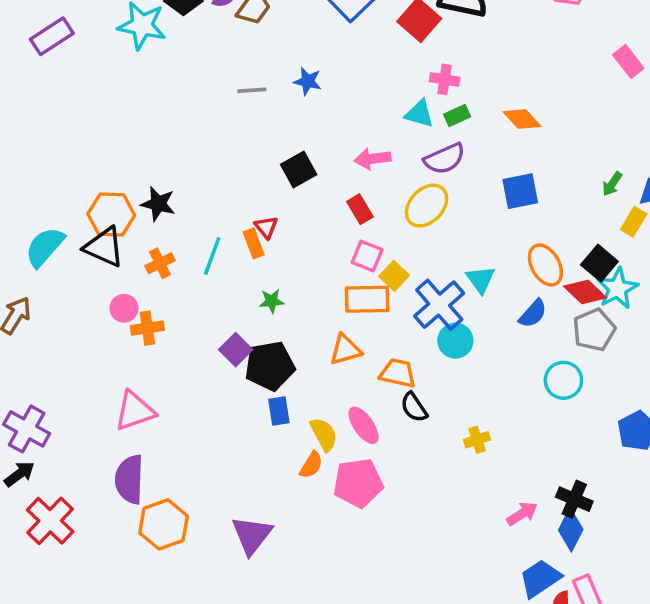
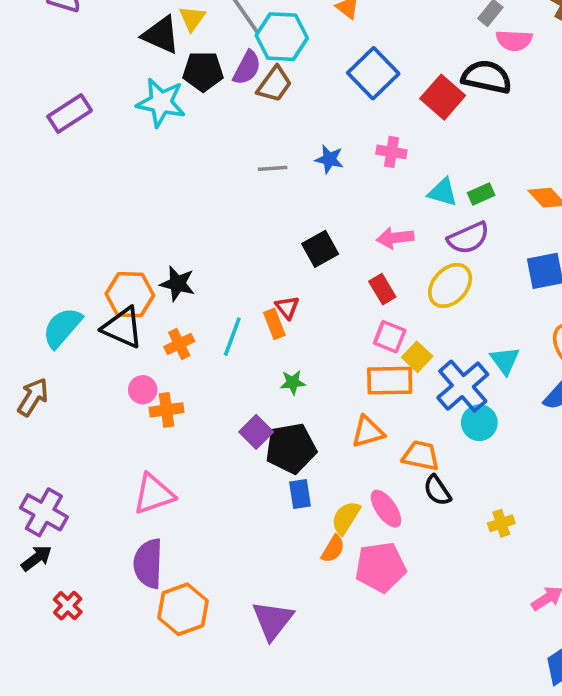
pink cross: (445, 79) -> (391, 152), moved
yellow semicircle: (324, 434) -> (346, 518), turned -120
red cross: (50, 521) -> (68, 606), size x0.6

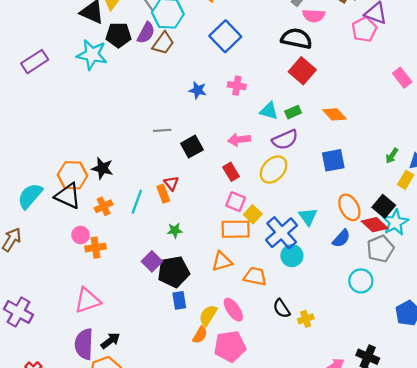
red square: (443, 97) -> (302, 71), moved
gray line: (273, 168) -> (162, 130), moved
black semicircle: (437, 490) -> (282, 308), moved
black arrow: (37, 558) -> (110, 341), moved

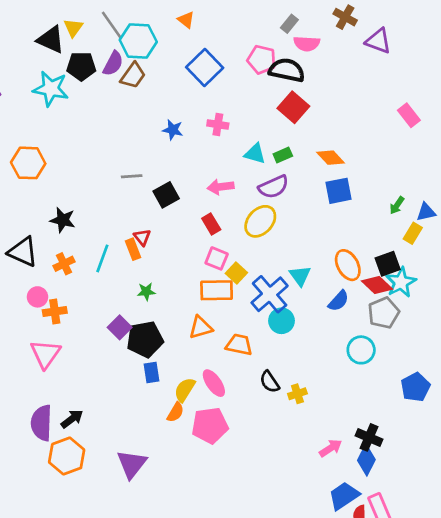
pink pentagon: (364, 29) -> (262, 60), moved, turned -30
blue square: (333, 160) -> (339, 191), moved
orange hexagon: (73, 175) -> (28, 163), moved
black square: (384, 206) -> (388, 264), turned 30
pink triangle: (87, 300) -> (45, 354), moved, turned -36

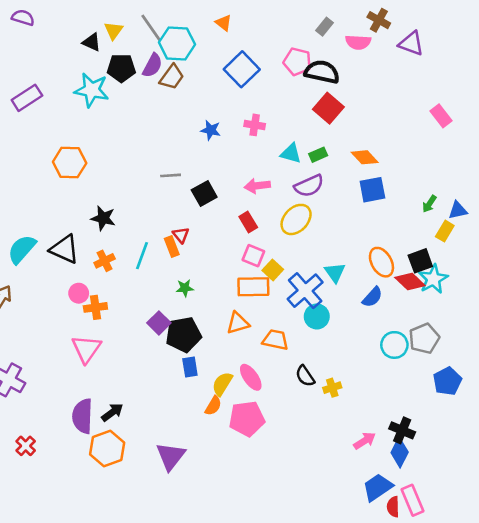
black triangle: (51, 40) -> (92, 42), size x0.7
pink semicircle: (307, 44) -> (358, 42), moved
gray pentagon: (384, 313) -> (424, 338), moved

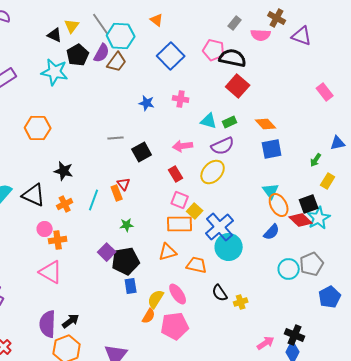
black pentagon: (121, 68) -> (78, 55), turned -30
blue triangle: (458, 210) -> (338, 143), moved
cyan triangle: (335, 272) -> (271, 191), moved
cyan circle: (317, 316) -> (229, 247), size x1.4
pink triangle: (86, 349) -> (51, 272), turned -35

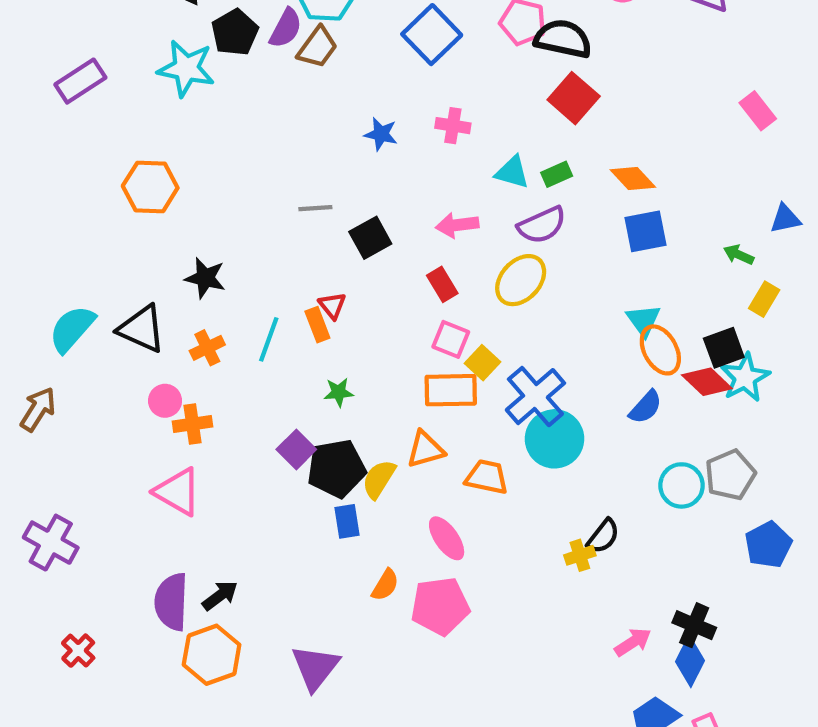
green arrow: (316, 160) -> (739, 255), turned 80
black semicircle: (220, 293) -> (603, 536), moved, turned -108
yellow semicircle: (156, 299) -> (379, 479), moved

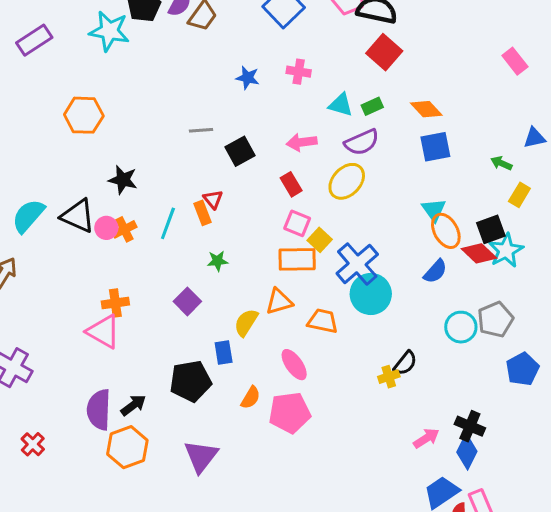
pink circle: (165, 401) -> (106, 228), moved
orange cross: (193, 424) -> (115, 303), moved
black pentagon: (336, 468) -> (190, 381), moved

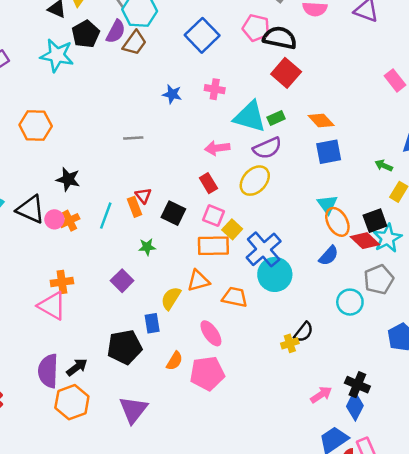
cyan triangle: (341, 105) -> (250, 117), size x1.6
black square: (240, 151) -> (173, 213), moved, turned -35
gray pentagon: (495, 320) -> (379, 279), moved

